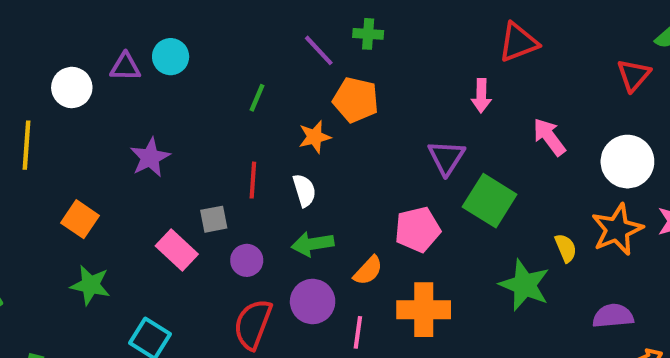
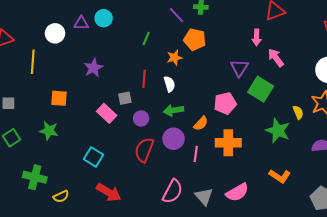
pink arrow: (549, 137) -> (276, 58), moved
orange square: (80, 219) -> (59, 98), turned -30
green star: (90, 285) -> (49, 131), moved

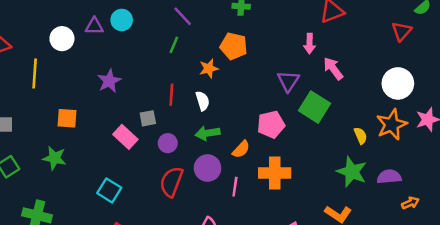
purple line: (177, 15) -> (183, 16), moved
green star: (278, 131) -> (352, 172), moved

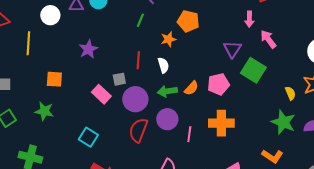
purple circle: (168, 143) -> (135, 99), size x1.6
orange semicircle: (241, 149) -> (191, 88), moved

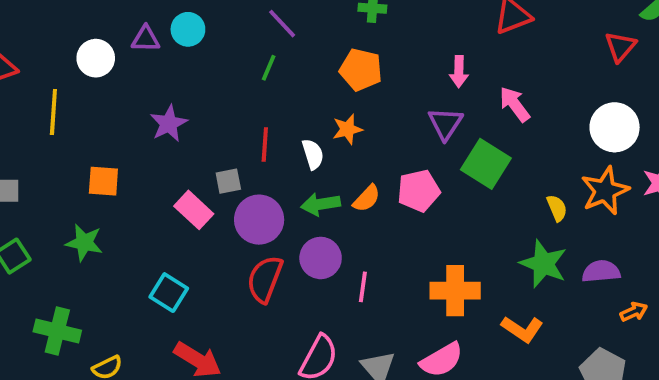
pink arrow: (249, 19) -> (459, 72), moved
orange star: (168, 39) -> (347, 129), moved
orange cross: (221, 123) -> (455, 291), moved

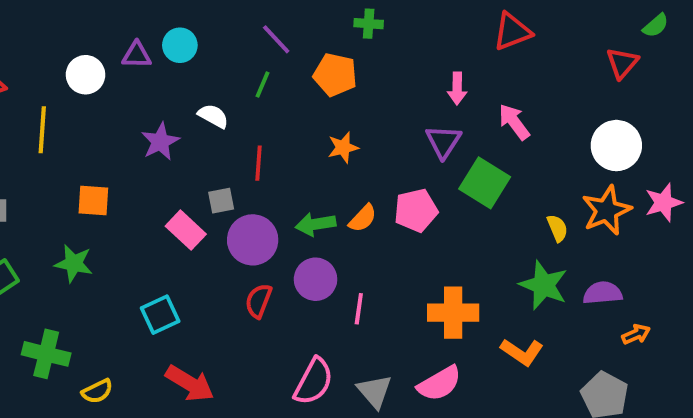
orange pentagon: (361, 70) -> (335, 75), moved
white semicircle: (313, 154) -> (213, 116), moved, turned -44
red semicircle: (265, 279) -> (259, 301), size x0.7
cyan square: (169, 293) -> (160, 315), turned 33

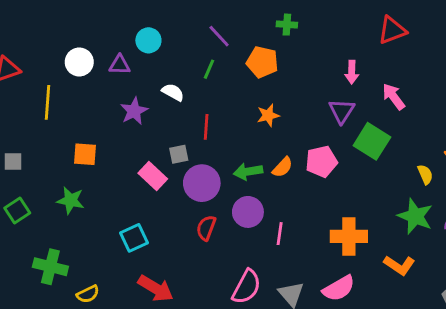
purple triangle: (137, 55) -> (120, 65), moved

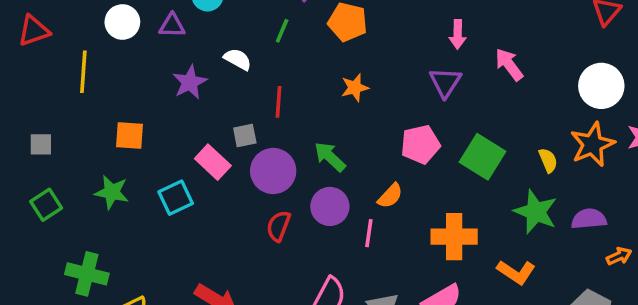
green square: (372, 141) -> (482, 157), moved
orange semicircle: (283, 167) -> (390, 196), moved
green arrow: (248, 172) -> (330, 157), turned 52
cyan square: (134, 238) -> (176, 198), moved

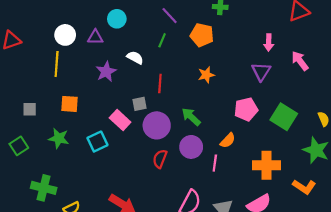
yellow line: (83, 72) -> (57, 64), moved
gray square: (41, 144) -> (30, 109), moved

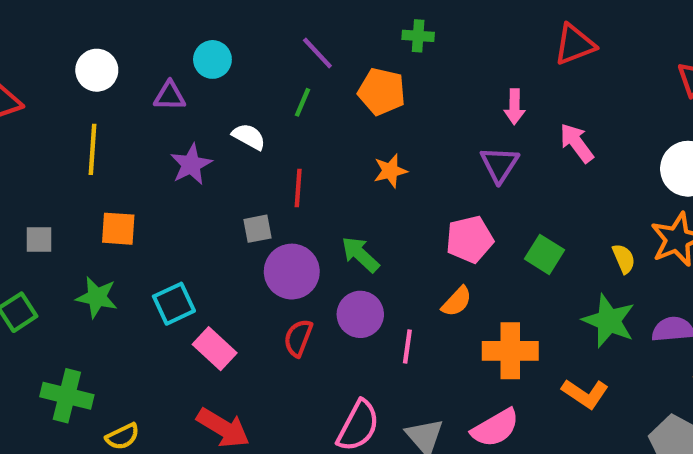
white circle: (65, 35) -> (97, 70), moved
green square: (284, 117) -> (545, 254), size x0.7
pink rectangle: (120, 120) -> (215, 349), moved
orange semicircle: (228, 140) -> (457, 302), moved

